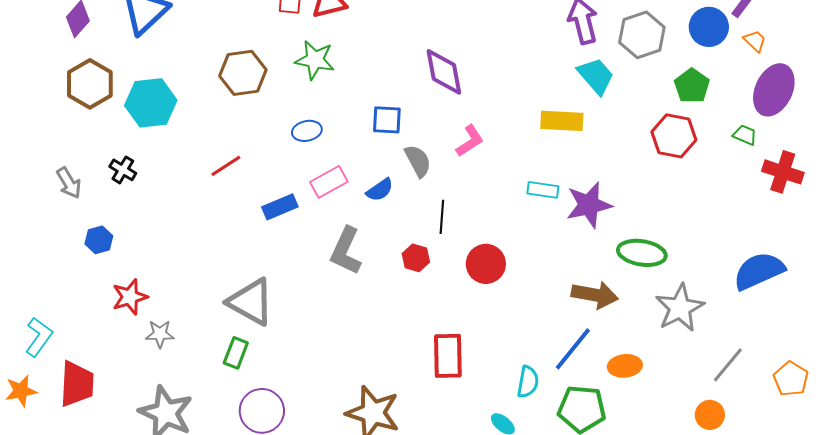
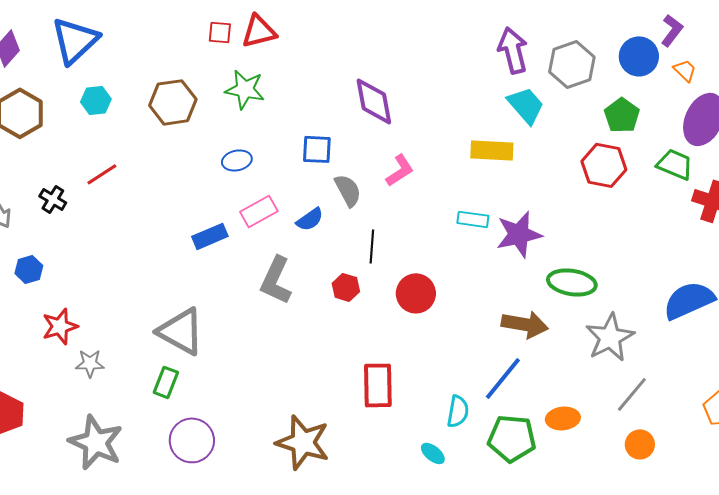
cyan hexagon: (151, 103) -> (96, 100), moved, size x0.6
green trapezoid: (745, 135) -> (675, 164), size x1.5
red line: (226, 166) -> (102, 174), moved
gray line: (728, 365) -> (632, 394), moved
orange ellipse: (625, 366) -> (563, 418), moved

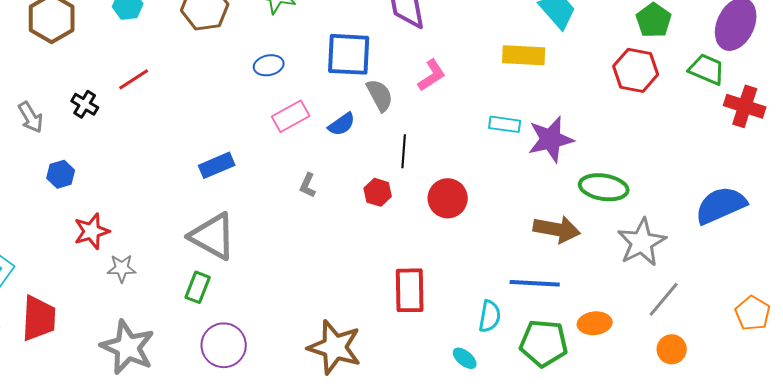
blue square: (317, 149) -> (349, 54), size x1.5
blue rectangle: (210, 236) -> (217, 165), moved
gray L-shape: (276, 280) -> (308, 185), size x0.5
blue line: (503, 378) -> (535, 283), turned 54

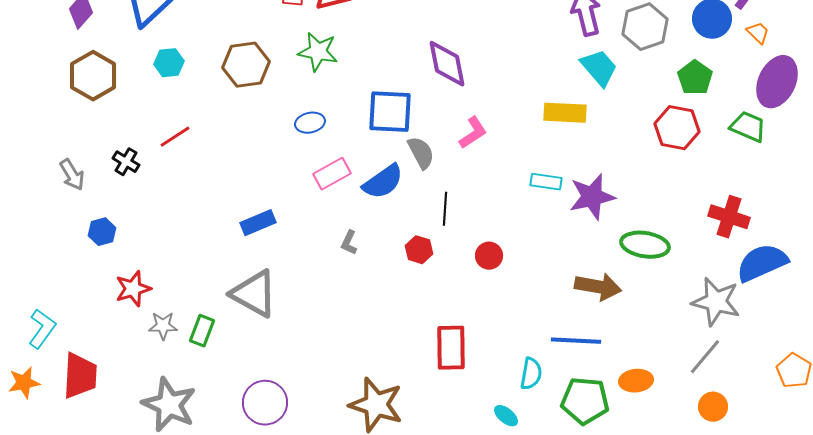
red cross: (745, 106) -> (729, 217), moved
blue semicircle: (342, 124) -> (383, 182), size x1.5
red circle: (448, 198) -> (489, 256), size x0.7
gray star: (642, 242) -> (716, 302), moved, turned -30
green rectangle: (198, 287) -> (202, 331), moved

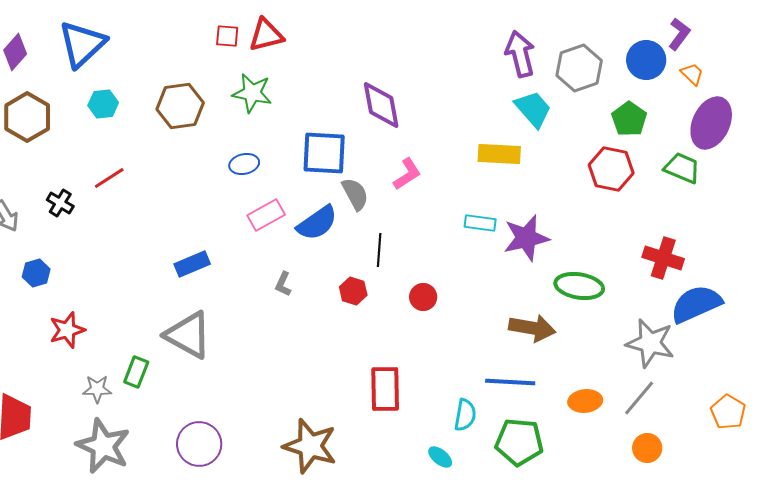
gray star: (163, 326) -> (97, 389), moved
orange ellipse: (636, 381) -> (585, 401), moved

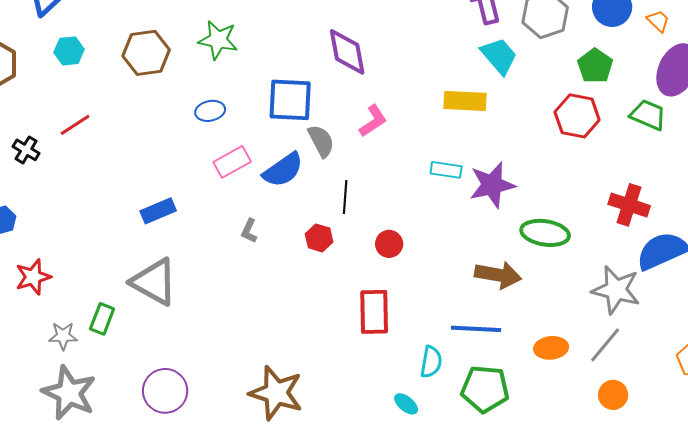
red rectangle: (385, 389) -> (374, 312), moved

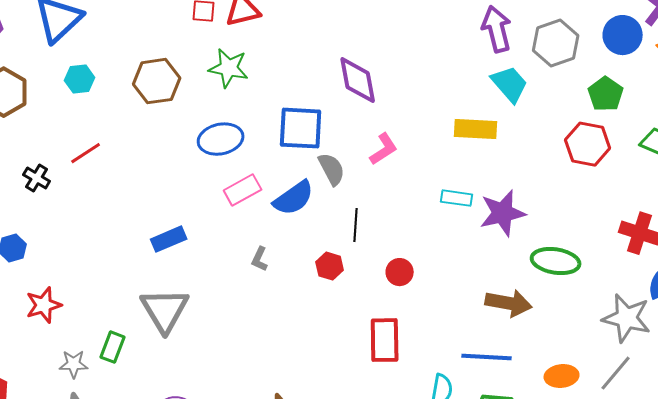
blue ellipse: (210, 111) -> (221, 139), size x1.5
gray triangle: (154, 282) -> (165, 310), turned 30

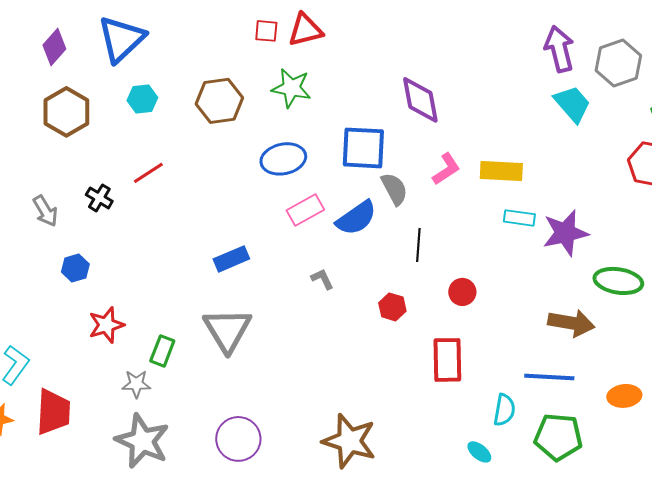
yellow rectangle: (476, 129) -> (501, 171), moved
gray L-shape: (260, 259) -> (322, 279), turned 130
red hexagon: (330, 266) -> (392, 307), moved
green rectangle: (113, 347) -> (162, 351), moved

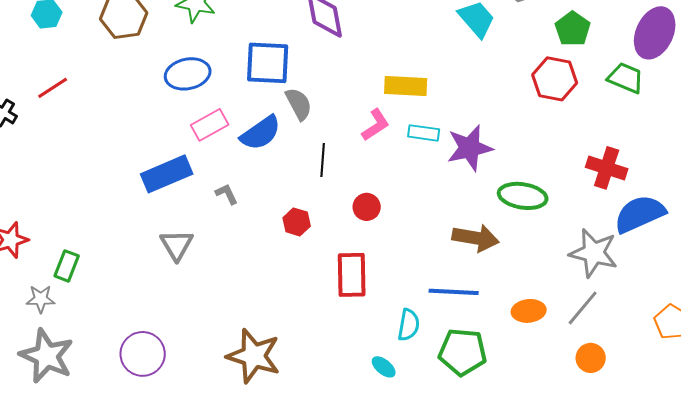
pink L-shape: (446, 169) -> (376, 125), moved
blue rectangle: (231, 259) -> (167, 174), moved, size x1.4
gray triangle: (227, 330) -> (177, 245), moved, size x0.7

